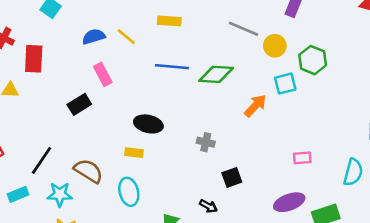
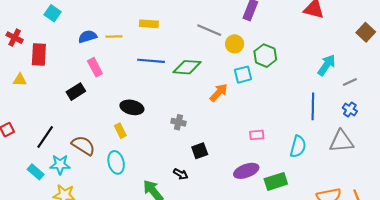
yellow line: (126, 37) -> (114, 37), turned -42
yellow rectangle: (134, 153) -> (120, 131), turned 56
cyan rectangle: (18, 194) -> (36, 172), moved, turned 63

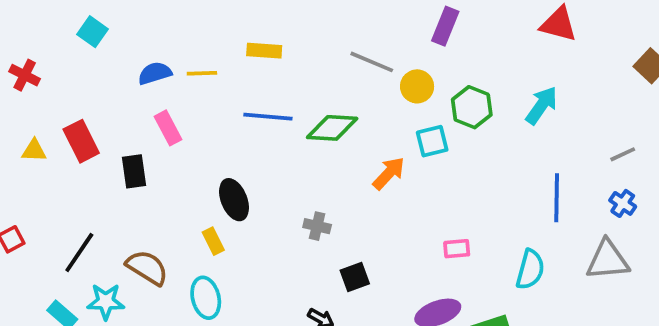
red rectangle: (39, 54) -> (81, 141), moved, turned -30
cyan arrow: (327, 65) -> (542, 105), moved
black rectangle: (76, 92) -> (134, 171), turned -66
black ellipse: (132, 107) -> (234, 200), turned 55

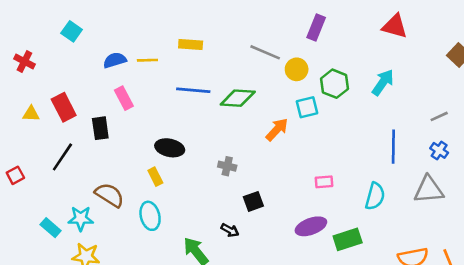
black ellipse: (234, 200) -> (170, 148), turned -56
black line: (79, 252) -> (62, 157), moved

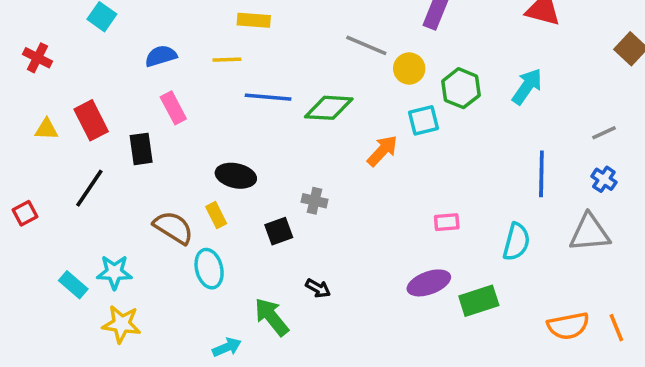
yellow rectangle: (191, 44) -> (254, 20), moved
yellow line: (147, 60) -> (227, 60), moved
brown semicircle: (109, 195) -> (173, 228), moved
black square: (253, 201) -> (279, 231), moved

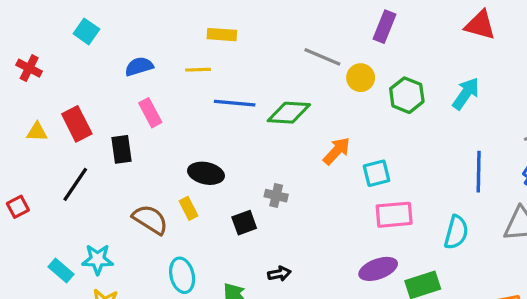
cyan square: (423, 120) -> (377, 173), moved
pink rectangle: (447, 222) -> (394, 215), size x1.6
cyan ellipse: (209, 269) -> (182, 275), moved
black arrow: (318, 288) -> (279, 274), turned -40

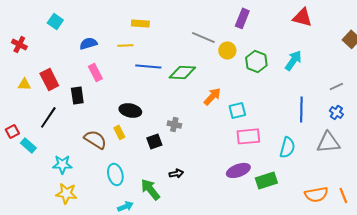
cyan rectangle: (61, 271) -> (28, 145), moved

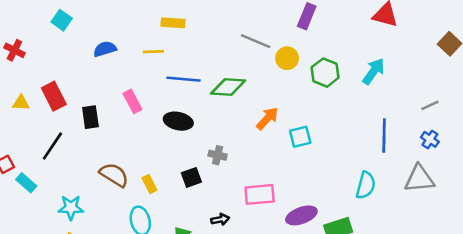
pink rectangle: (95, 72) -> (132, 101), moved
black ellipse: (130, 110) -> (178, 121), moved
yellow rectangle: (119, 132) -> (149, 184), moved
pink rectangle: (248, 136) -> (260, 194), moved

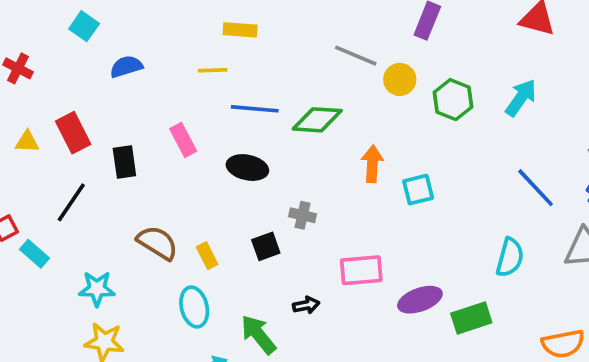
blue semicircle: (105, 49) -> (126, 67), moved
orange arrow: (267, 118) -> (372, 164), turned -40
blue line: (384, 136) -> (536, 188), turned -44

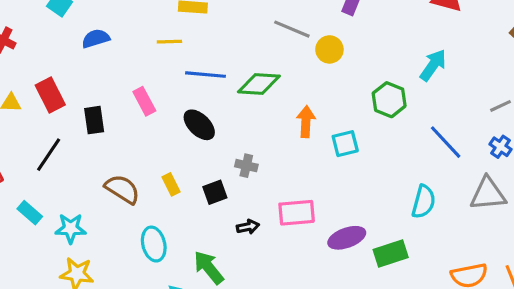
green hexagon: (453, 100) -> (389, 100), moved
black ellipse: (247, 168) -> (199, 125), turned 32
cyan rectangle: (35, 254) -> (30, 213), moved
yellow rectangle: (207, 256) -> (171, 184), moved
black arrow: (306, 305) -> (248, 227), moved

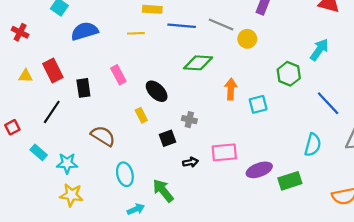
blue semicircle: (96, 38) -> (84, 31), size x1.4
blue line: (206, 75) -> (182, 26), moved
yellow rectangle: (171, 184) -> (141, 115), moved

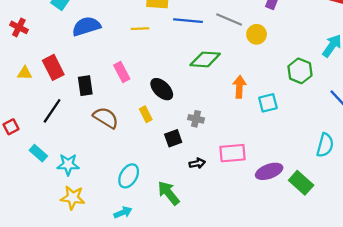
brown semicircle: (103, 136) -> (106, 118), moved
cyan ellipse: (125, 174) -> (129, 176), turned 45
green rectangle: (290, 181) -> (301, 183), turned 60
cyan arrow: (136, 209) -> (123, 212), moved

